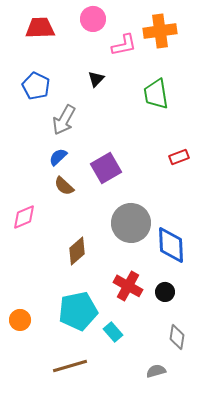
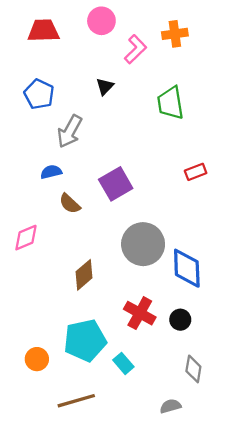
orange cross: (160, 31) -> (175, 34), size x0.7
pink L-shape: (124, 45) -> (135, 49), turned -32
blue semicircle: (58, 157) -> (51, 172), moved, turned 30
orange circle: (20, 320) -> (37, 359), moved

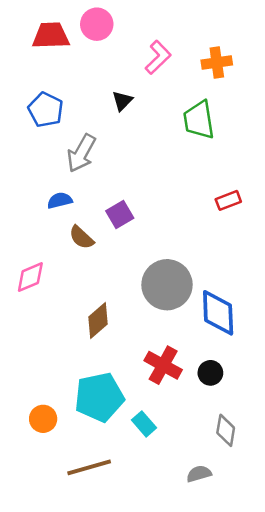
pink circle: (101, 21) -> (97, 24), moved
orange cross: (175, 34) -> (217, 62), moved
purple square: (116, 184) -> (120, 214), moved, size x0.7

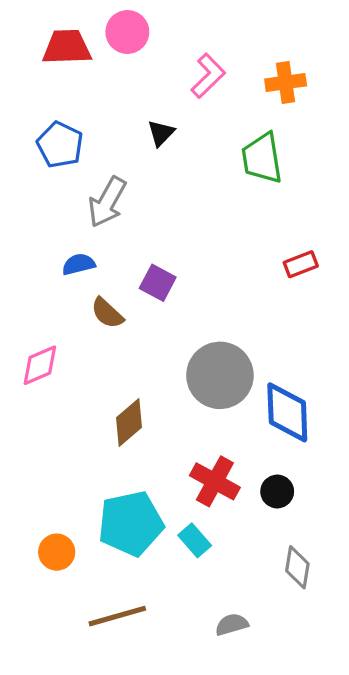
purple square: (120, 214) -> (158, 283), turned -32
cyan rectangle: (144, 424) -> (195, 540), moved
gray semicircle: (199, 474) -> (232, 624), moved

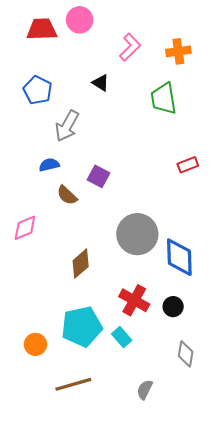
black triangle: (161, 133) -> (101, 83), turned -42
gray semicircle: (232, 624) -> (145, 390), turned -48

